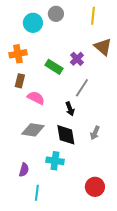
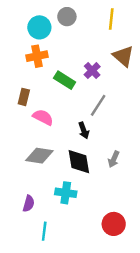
orange cross: (18, 54) -> (37, 56), moved

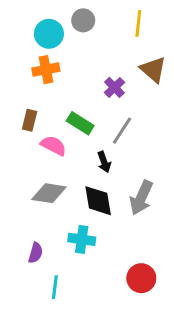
green rectangle: (65, 80) -> (80, 123), moved
gray arrow: (114, 159) -> (141, 198), size x1.6

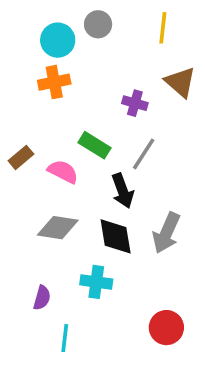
purple cross: (114, 87) -> (135, 103), turned -30
brown rectangle: (30, 120) -> (21, 157), moved, turned 36
black arrow: (104, 162) -> (123, 191), size x1.4

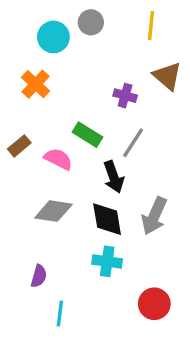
orange cross: (54, 82) -> (36, 84), moved, turned -36
cyan cross: (96, 282) -> (107, 261), moved

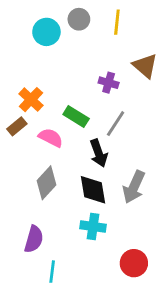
yellow line: (151, 26) -> (117, 22), moved
orange cross: (36, 84) -> (31, 100), moved
gray diamond: (53, 211) -> (46, 183), turned -56
purple semicircle: (39, 276) -> (34, 239), size x1.4

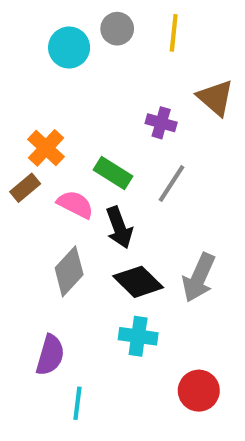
black arrow: (99, 153) -> (119, 227), moved
black diamond: (93, 190) -> (138, 282), turned -36

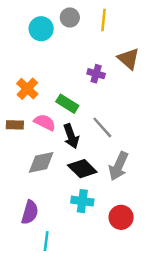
gray line: (172, 183) -> (102, 127), moved, turned -75
brown rectangle: (25, 188) -> (15, 125), moved, turned 42
gray diamond: (69, 271) -> (41, 162), turned 36
red circle: (199, 391) -> (121, 217), moved

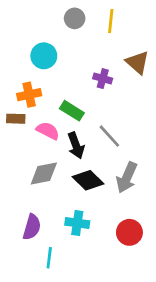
cyan circle: (41, 29) -> (44, 56), moved
orange cross: (27, 89) -> (29, 95), turned 35
brown rectangle: (15, 125) -> (16, 119), moved
cyan cross: (82, 201) -> (77, 223), moved

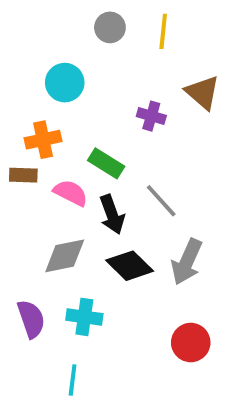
cyan cross: (77, 223) -> (84, 317), moved
purple semicircle: (32, 227) -> (31, 319), moved, turned -35

